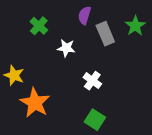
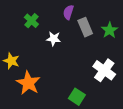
green star: (135, 26) -> (110, 30), moved
white cross: (92, 81) -> (104, 70), moved, size x1.5

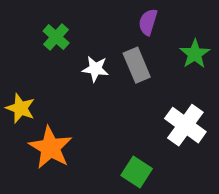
purple semicircle: (68, 12) -> (148, 22), moved
gray rectangle: (85, 27) -> (137, 65), moved

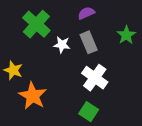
purple semicircle: (148, 22) -> (86, 13), moved, turned 49
green cross: (56, 37) -> (36, 24), size x1.6
white cross: (185, 125) -> (95, 78), moved

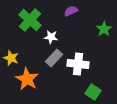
gray rectangle: (89, 42) -> (54, 58), moved, turned 66
white cross: (95, 78) -> (78, 64), turned -30
green square: (89, 112) -> (93, 92), moved

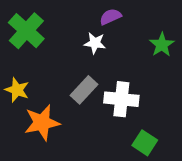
green cross: (30, 20) -> (26, 31), moved
white star: (51, 37) -> (95, 43), moved
orange star: (27, 79) -> (42, 123), turned 30

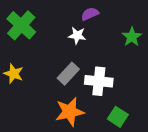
orange star: (42, 123) -> (70, 112), moved

